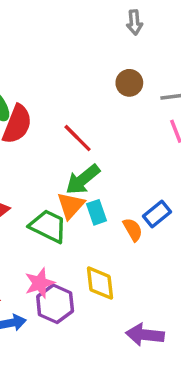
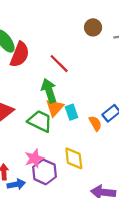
green arrow: (83, 179) -> (49, 91), moved, turned 110

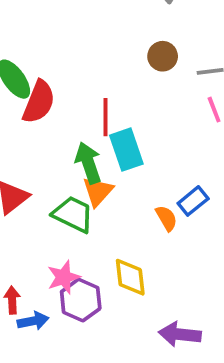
red line: (59, 64) -> (105, 117), turned 45
cyan rectangle: (72, 112) -> (126, 150), moved, size x1.5

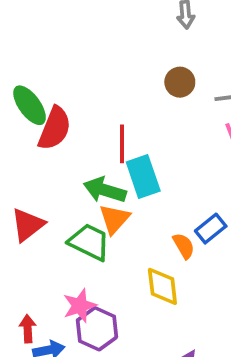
green arrow: (88, 163) -> (105, 190), turned -54
yellow diamond: (130, 277) -> (162, 286), moved

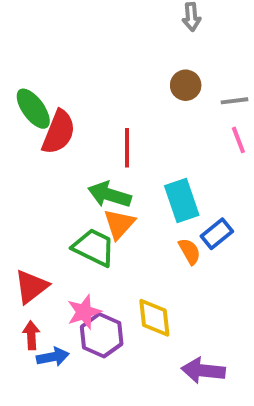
cyan rectangle: (143, 177) -> (182, 201), moved
red triangle: (28, 225) -> (31, 287), moved
yellow diamond: (162, 286) -> (154, 318), moved

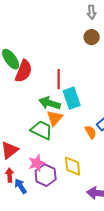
brown circle: (186, 85) -> (92, 37), moved
cyan rectangle: (182, 201) -> (72, 98), moved
blue arrow: (53, 357) -> (21, 186), turned -112

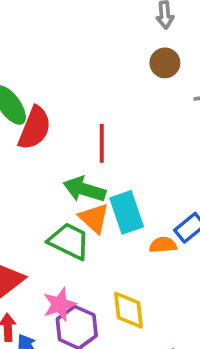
cyan rectangle: (72, 98) -> (127, 212), moved
orange triangle: (55, 118) -> (94, 218), turned -30
orange semicircle: (91, 132) -> (163, 245), turned -64

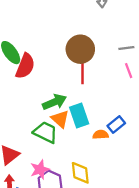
brown circle: (165, 63) -> (80, 49), moved, size x1.6
red line: (102, 143) -> (83, 73), moved
green arrow: (84, 189) -> (54, 102), turned 140

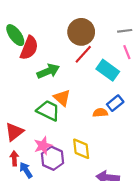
red line: (83, 73) -> (83, 54), turned 42
green arrow: (54, 102) -> (48, 71), moved
cyan rectangle: (79, 115) -> (108, 70), moved, turned -35

